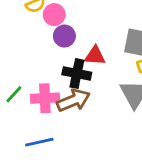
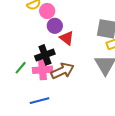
red triangle: (95, 56) -> (67, 38), moved, turned 35
black cross: (77, 74) -> (45, 55), moved, turned -30

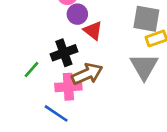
pink cross: (43, 70) -> (68, 87), moved
blue line: (40, 101) -> (56, 113), turned 48

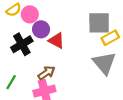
black cross: (64, 53) -> (22, 44), moved
brown arrow: (87, 74) -> (46, 73), moved, size x0.7

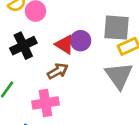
purple circle: (41, 29) -> (81, 41), moved
brown arrow: (46, 73) -> (58, 71), moved

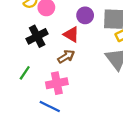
purple circle: (81, 41) -> (85, 15), moved

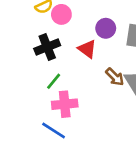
brown arrow: (66, 57) -> (115, 77), moved, turned 70
green line: (25, 73) -> (54, 81), moved

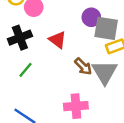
purple circle: (106, 28) -> (91, 17), moved
pink cross: (65, 104) -> (76, 106), moved

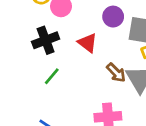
purple circle: (91, 17) -> (113, 17), moved

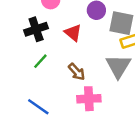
brown arrow: (116, 73) -> (77, 72), moved

